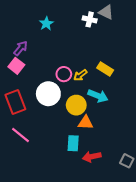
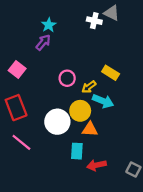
purple arrow: (20, 48) -> (43, 42), moved
yellow arrow: (80, 75) -> (89, 87), moved
white circle: (48, 94) -> (57, 122), moved

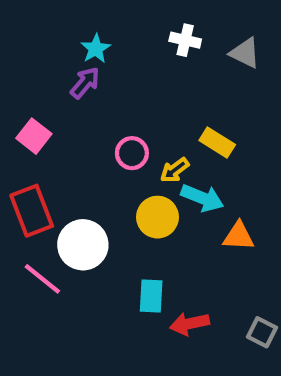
gray triangle: (112, 13) -> (245, 53), moved
white circle: (57, 122) -> (83, 245), moved
orange triangle: (90, 129) -> (239, 236), moved

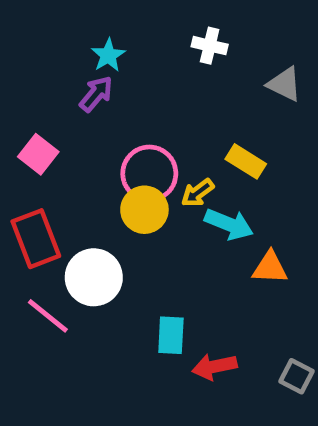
gray triangle: (245, 53) -> (284, 84), moved
pink circle: (132, 153) -> (149, 174), size x1.5
yellow circle: (157, 217) -> (144, 210), moved

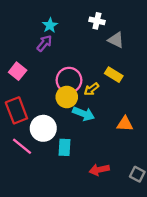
gray triangle: (284, 84) -> (116, 40), moved
cyan arrow: (229, 224) -> (84, 114), moved
cyan rectangle: (171, 335) -> (65, 147), moved

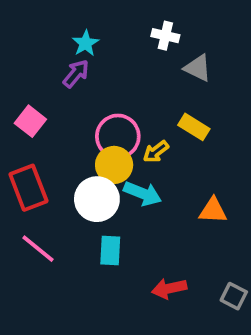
white circle: (43, 128) -> (97, 199), moved

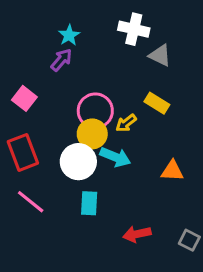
white cross: (165, 36) -> (134, 29), size x1.4

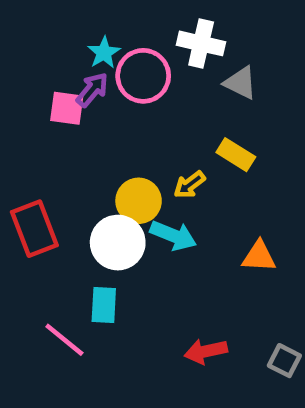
pink square: (24, 98) -> (67, 108), moved, turned -30
pink circle: (95, 111) -> (143, 76), moved
pink line: (31, 202) -> (64, 340), moved
cyan rectangle: (89, 203) -> (104, 305), moved

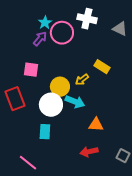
gray triangle: (240, 83) -> (120, 29), moved
pink square: (67, 108) -> (31, 70), moved
orange triangle: (259, 256) -> (96, 125), moved
pink line: (64, 340) -> (28, 163), moved

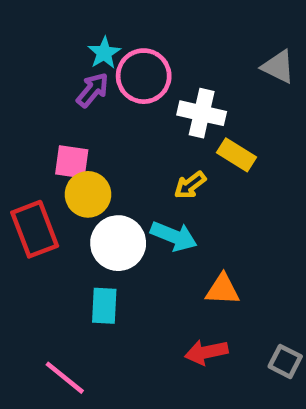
white cross: (87, 19) -> (202, 113), moved
yellow circle: (60, 87) -> (88, 194), moved

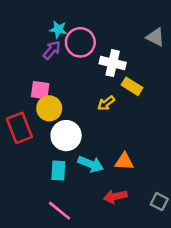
cyan star: (104, 53) -> (58, 29), turned -30
cyan arrow: (174, 236) -> (91, 164), moved
pink line: (65, 378) -> (60, 211), moved

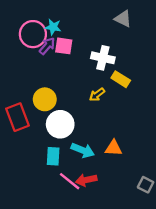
gray triangle: (155, 37) -> (123, 19), moved
pink circle: (80, 42) -> (33, 34), moved
pink square: (40, 90) -> (64, 46), moved
red arrow: (115, 196) -> (86, 180), moved
pink line: (60, 211) -> (70, 181), moved

